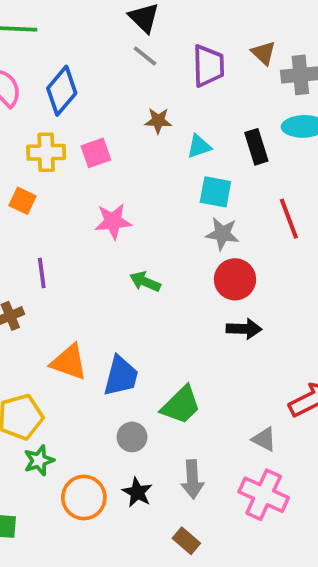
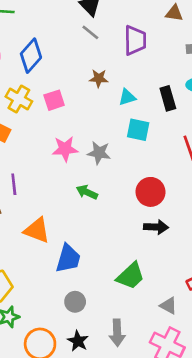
brown triangle: (263, 53) -> (174, 13), moved, turned -36
yellow cross: (46, 152) -> (19, 99), turned 30
gray star: (222, 234) -> (99, 153), moved
orange triangle: (69, 362) -> (37, 230), moved
green trapezoid: (181, 405) -> (130, 276), moved

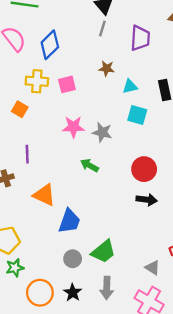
gray line: (90, 32) -> (102, 29), turned 63
yellow cross: (19, 99) -> (37, 81), turned -30
green trapezoid: (130, 276) -> (103, 252), moved

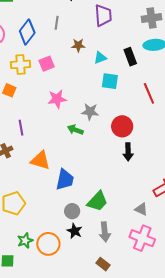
gray line: (102, 29) -> (57, 23), moved
gray star: (102, 132) -> (90, 112), moved
black arrow: (147, 200) -> (128, 152), turned 90
green star: (15, 268) -> (25, 241), moved
black star: (73, 293) -> (75, 231), moved

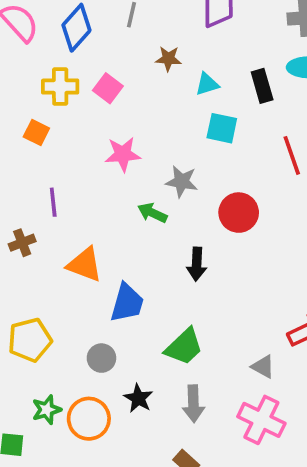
pink square: (47, 64) -> (108, 88), turned -35
black arrow: (128, 152) -> (197, 264), moved
gray circle: (72, 211) -> (101, 358), moved

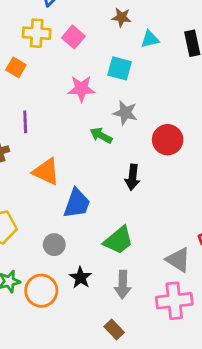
cyan square: (222, 128) -> (120, 68), moved
gray triangle: (263, 367) -> (178, 260), size x1.4
pink cross: (261, 420) -> (174, 301), turned -36

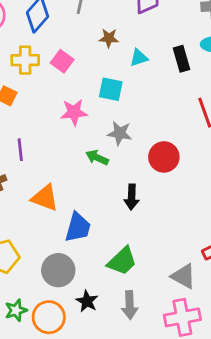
gray circle: (54, 245) -> (58, 270), size x1.5

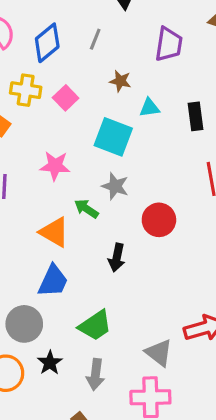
cyan square: (111, 89) -> (113, 137), size x1.4
pink star: (74, 112) -> (55, 166), moved
orange triangle: (45, 198) -> (54, 232), moved

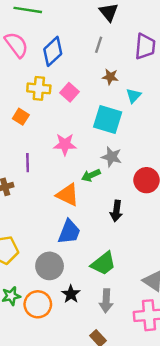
gray line: (95, 39) -> (99, 45), moved
cyan triangle: (149, 108) -> (134, 96), turned -35
green arrow: (86, 209) -> (91, 175), turned -54

